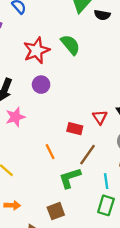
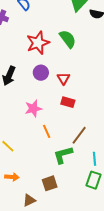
pink star: (15, 117) -> (33, 109), moved
red triangle: (100, 117) -> (64, 78), moved
red rectangle: (75, 129) -> (68, 102), moved

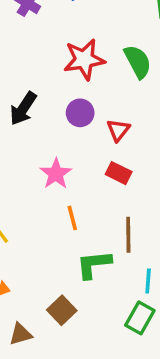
pink star: (33, 109) -> (56, 174), turned -30
brown line: (79, 135) -> (128, 235), turned -48
brown square: (50, 183) -> (62, 310), turned -35

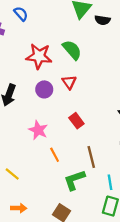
red star: (84, 59) -> (39, 56), turned 30
red triangle: (118, 130) -> (69, 82), moved
red rectangle: (119, 173) -> (76, 121), turned 40

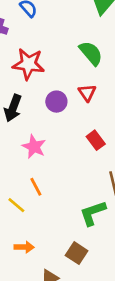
red star: (39, 56) -> (28, 64), moved
pink star: (38, 130) -> (34, 147), moved
orange line: (55, 155) -> (36, 187), moved

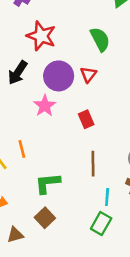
purple circle: (56, 102) -> (59, 76), size x1.5
pink star: (34, 147) -> (45, 106), moved
green L-shape: (93, 213) -> (48, 183), moved

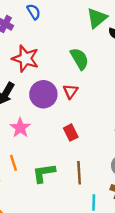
pink star: (45, 106) -> (20, 128), moved
green L-shape: (48, 183) -> (44, 173), moved

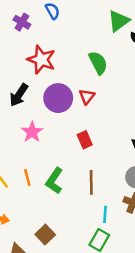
orange line: (14, 163) -> (27, 177), moved
green L-shape: (44, 173) -> (54, 181), turned -50

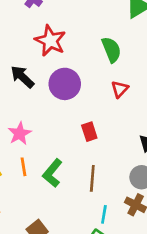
black arrow: (19, 95) -> (22, 77), turned 95
red triangle: (87, 97) -> (120, 89), moved
pink star: (32, 132) -> (20, 133), moved

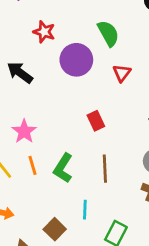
red star: (50, 41) -> (44, 32), size x0.7
purple circle: (65, 84) -> (76, 60), moved
cyan line: (104, 214) -> (85, 210), moved

